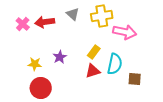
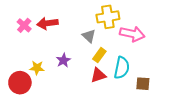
gray triangle: (73, 14) -> (89, 36), moved
red circle: (41, 88) -> (20, 83), moved

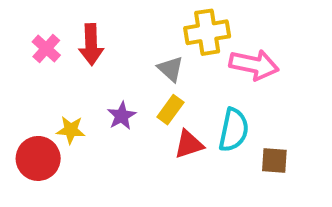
red arrow: (47, 23) -> (91, 44), turned -84
yellow rectangle: (99, 55) -> (170, 110), moved

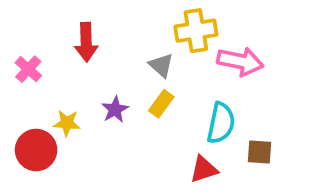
pink cross: (46, 49) -> (28, 69), moved
red triangle: (189, 144) -> (204, 169), moved

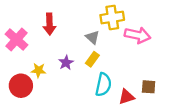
pink cross: (28, 69) -> (16, 39), size x1.5
cyan semicircle: (221, 123) -> (103, 85), moved
red triangle: (204, 169) -> (127, 97), moved

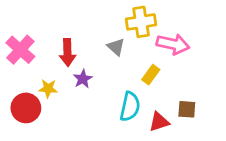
red arrow: (50, 24) -> (67, 52), moved
yellow rectangle: (92, 59) -> (151, 75), moved

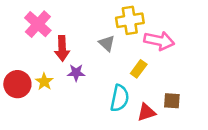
pink cross: (20, 50) -> (38, 24), moved
purple star: (83, 79) -> (76, 73), turned 30
yellow star: (48, 89) -> (44, 82), turned 30
red circle: (26, 108) -> (17, 84), moved

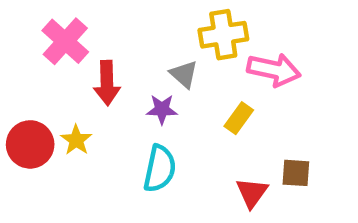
purple star: (76, 73) -> (162, 109), moved
cyan semicircle: (120, 98) -> (160, 169), moved
red triangle: (146, 112) -> (252, 193), turned -36

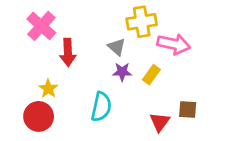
purple star: (162, 109) -> (122, 72), moved
red circle: (30, 144) -> (39, 116), moved

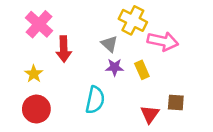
yellow cross: (142, 22) -> (133, 20), turned 36
yellow rectangle: (151, 75) -> (142, 70), turned -60
yellow star: (48, 89) -> (34, 74), moved

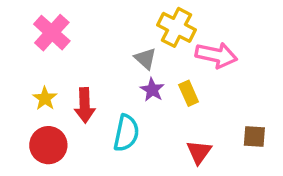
red arrow: (64, 49) -> (85, 105), moved
purple star: (115, 67) -> (152, 90), turned 30
brown square: (176, 102) -> (254, 136), moved

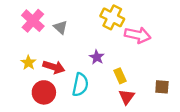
gray triangle: (145, 59) -> (60, 27), moved
yellow rectangle: (189, 93) -> (120, 76), moved
red arrow: (85, 105) -> (54, 67), turned -70
red circle: (48, 145) -> (44, 92), moved

